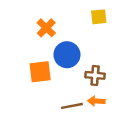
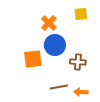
orange cross: (46, 28) -> (49, 23), moved
orange arrow: (96, 101) -> (81, 92), moved

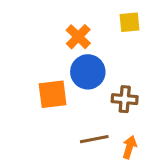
orange arrow: (81, 92) -> (129, 147), turned 104

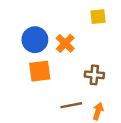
orange cross: (78, 37) -> (65, 43), moved
blue circle: (88, 72) -> (35, 40), moved

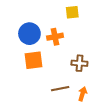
yellow square: (98, 17) -> (72, 12), moved
orange cross: (65, 43) -> (55, 37), turned 35

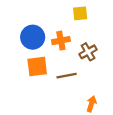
brown cross: (79, 63) -> (88, 52), moved, turned -35
brown line: (60, 89) -> (67, 76), moved

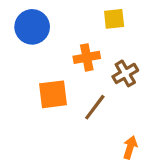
blue circle: (33, 37) -> (32, 27), moved
brown line: (67, 76) -> (95, 107), turned -42

